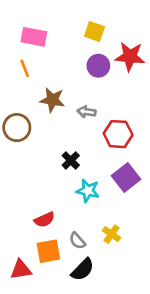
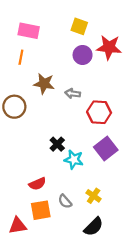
orange line: (25, 68) -> (21, 57), turned 32
black cross: (71, 160) -> (57, 144), moved
black semicircle: (83, 270) -> (94, 227), moved

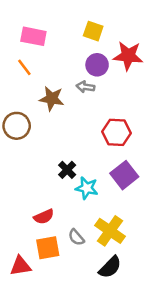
orange line: (21, 57) -> (24, 67), turned -48
gray arrow: (73, 94) -> (85, 87), moved
yellow cross: (94, 196) -> (110, 231), size x1.6

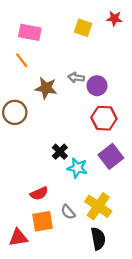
red star: (128, 56) -> (114, 19), moved, size x0.6
purple circle: (97, 65) -> (97, 86), moved
black semicircle: (110, 267) -> (98, 239), turned -55

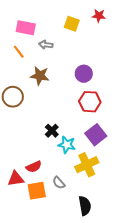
gray arrow: (76, 78) -> (46, 45), moved
yellow cross: (98, 206) -> (87, 165), moved, turned 30
red triangle: (18, 237) -> (16, 179), moved

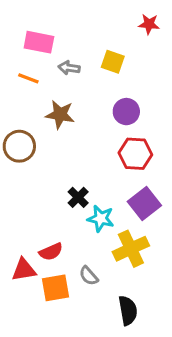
yellow square: (72, 24) -> (113, 62), moved
orange line: (19, 52) -> (28, 78), turned -32

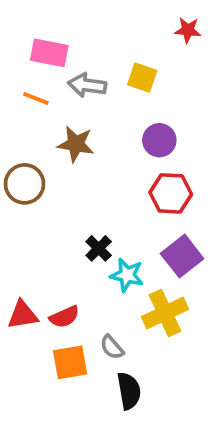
gray arrow: (69, 68) -> (87, 85), size x1.4
red triangle: (24, 270) -> (23, 315), moved
black semicircle: (128, 310) -> (129, 391), moved

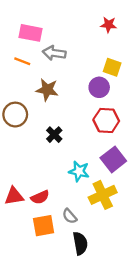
red star: (188, 30) -> (109, 25), moved
yellow square: (142, 78) -> (112, 67), moved
black cross: (99, 248) -> (54, 135), moved

